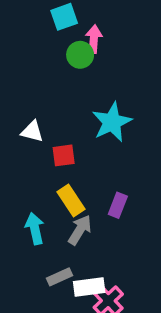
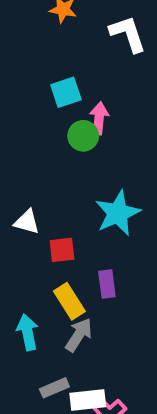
purple rectangle: (118, 205) -> (107, 284), moved, turned -30

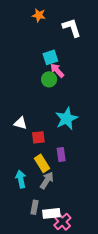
cyan square: (66, 92) -> (50, 57), moved
pink arrow: (99, 118) -> (57, 71), turned -49
gray rectangle: (54, 388) -> (34, 207), turned -56

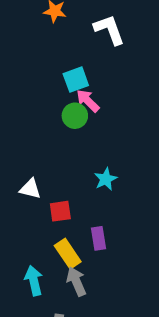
cyan star: (67, 119) -> (106, 179), size x0.6
gray arrow: (47, 180) -> (76, 281), turned -54

